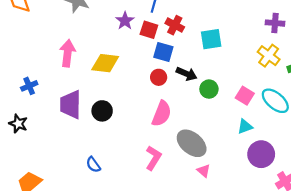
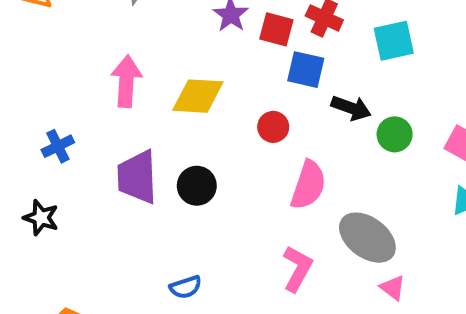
red circle: (159, 77) -> (273, 127), moved
blue semicircle: (93, 165) -> (186, 287), turned -70

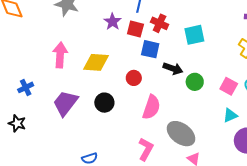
purple trapezoid: (137, 177) -> (65, 103), turned 40
black circle: (197, 186) -> (104, 103), moved

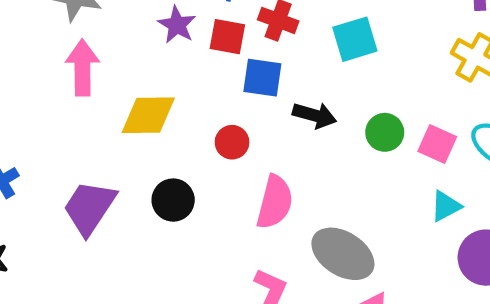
pink arrow: (60, 55) -> (82, 68), moved
green circle: (195, 82) -> (385, 132), moved

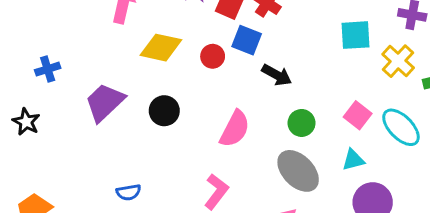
cyan square: (355, 39) -> (356, 35), moved
green circle: (385, 132) -> (302, 123), moved
red circle: (232, 142) -> (213, 56), moved
gray ellipse: (343, 254) -> (298, 171), moved

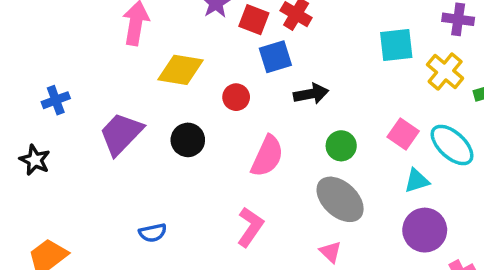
blue square: (247, 40) -> (275, 57), turned -36
red circle: (213, 56) -> (236, 97), moved
black arrow: (277, 75) -> (311, 94), turned -36
cyan triangle: (353, 160) -> (417, 181), moved

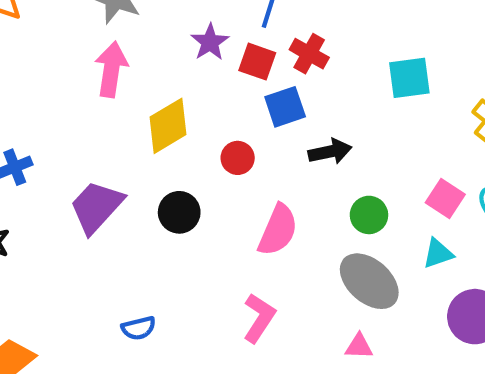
cyan square: (396, 45) -> (409, 78), moved
yellow diamond: (180, 70) -> (168, 126), turned -39
cyan triangle: (417, 181) -> (438, 253), moved
pink triangle: (330, 252) -> (359, 346), turned -40

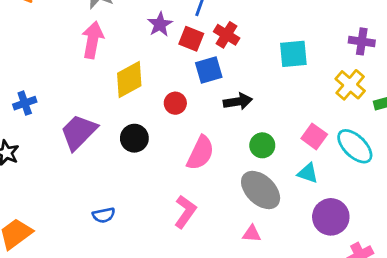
cyan triangle: (438, 253) -> (308, 173), turned 35

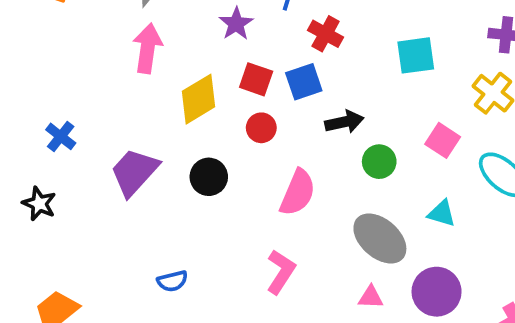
red square: (191, 39) -> (256, 79), moved
blue cross: (25, 103) -> (61, 136), turned -30
pink square: (314, 136) -> (443, 140), moved
green circle: (262, 145) -> (379, 162), moved
purple circle: (331, 217) -> (437, 292), moved

